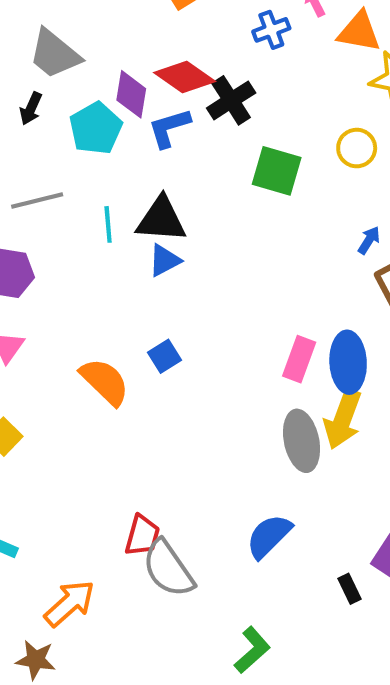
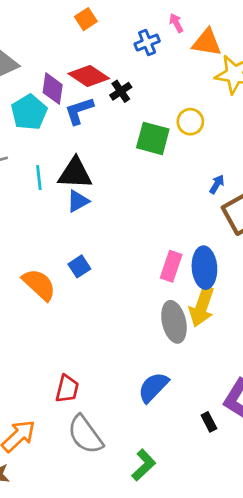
black cross: (231, 100) -> (121, 91), size x0.7
yellow circle: (357, 148) -> (190, 122), moved
gray semicircle: (168, 569) -> (85, 435), moved

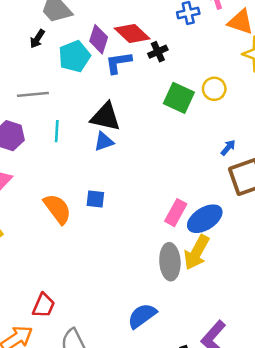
cyan line: (39, 178) -> (57, 131), moved
blue square: (79, 266) -> (95, 199), turned 30
blue ellipse: (204, 268) -> (205, 219), turned 52
red trapezoid: (67, 389) -> (44, 305), moved

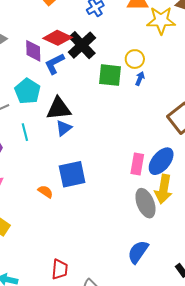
black cross: (158, 52) -> (82, 45), size x1.8
cyan pentagon: (74, 56) -> (28, 91), moved
blue arrow: (228, 148) -> (140, 78), moved
blue square: (95, 199) -> (72, 174), size x1.8
orange semicircle: (57, 209) -> (45, 192), size x0.6

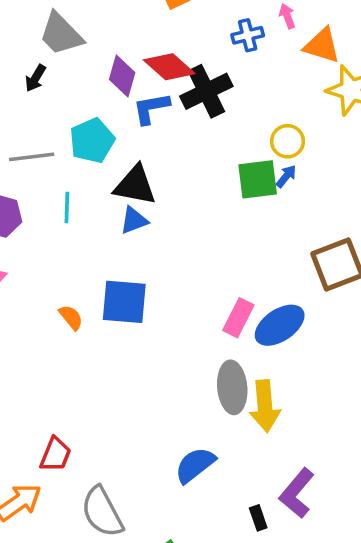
green square: (110, 75) -> (258, 179), moved, turned -30
yellow arrow: (163, 189) -> (265, 406), moved, turned -32

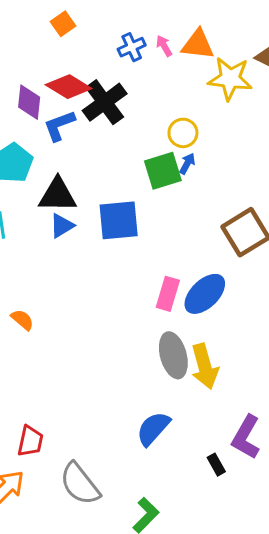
pink arrow: (287, 16) -> (164, 46), moved
blue square: (124, 302) -> (119, 220), moved

